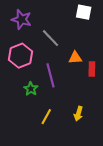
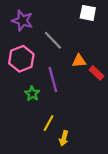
red rectangle: (92, 69) -> (96, 73), turned -48
yellow arrow: (78, 114) -> (64, 138), moved

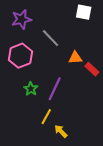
purple star: (22, 21) -> (21, 19), turned -30
purple line: (53, 79) -> (55, 89), moved, turned 40
yellow arrow: (64, 138) -> (61, 131), turned 120

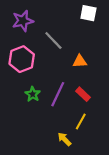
red rectangle: (92, 69) -> (83, 94), moved
yellow line: (46, 117) -> (81, 122), moved

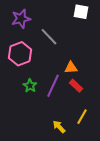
orange triangle: (80, 61) -> (71, 68), moved
yellow line: (81, 122) -> (82, 117), moved

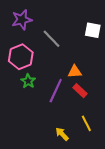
white square: (81, 12) -> (93, 30), moved
green star: (30, 86) -> (28, 81), moved
yellow line: (82, 117) -> (86, 123), turned -56

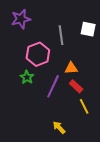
gray line: (51, 39) -> (61, 35), moved, turned 36
pink hexagon: (21, 57) -> (38, 54), moved
yellow line: (86, 123) -> (84, 106), moved

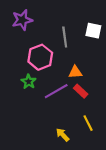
purple line: (53, 86) -> (56, 91), turned 35
yellow line: (84, 106) -> (88, 123), moved

